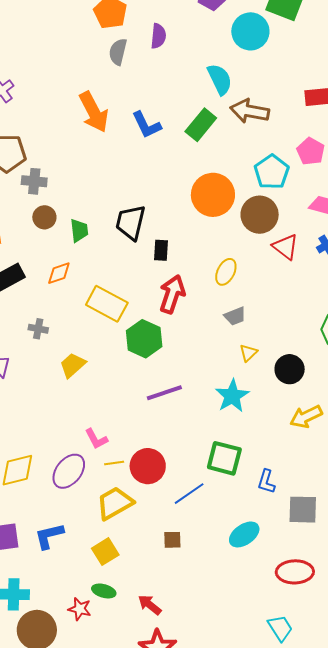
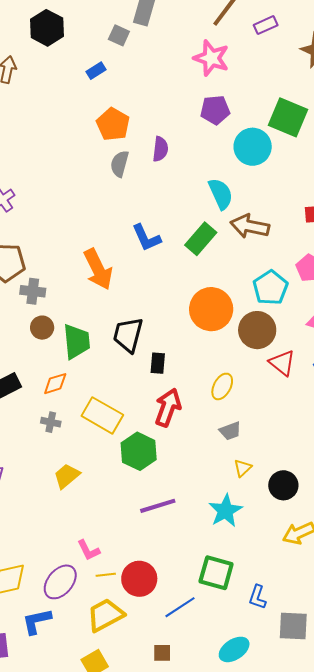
orange arrow: (94, 112) -> (98, 269), moved
green trapezoid: (79, 230) -> (76, 341), size x1.5
gray cross: (38, 329) -> (51, 422), moved
blue L-shape: (49, 536) -> (37, 621), moved

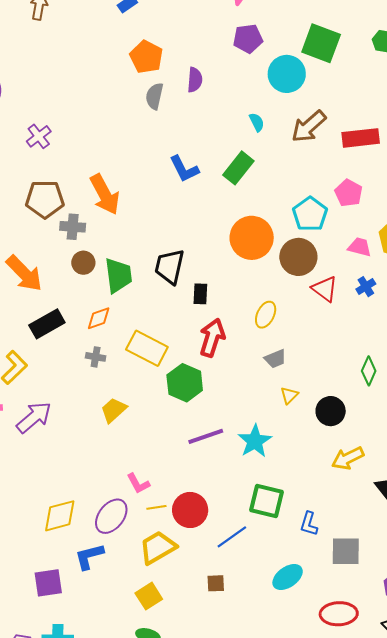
cyan semicircle: (221, 194) -> (257, 122), size x0.6
brown arrow: (250, 226) -> (309, 127), moved, turned -51
orange arrow: (98, 269) -> (105, 194), moved
cyan star: (225, 511) -> (255, 441), moved

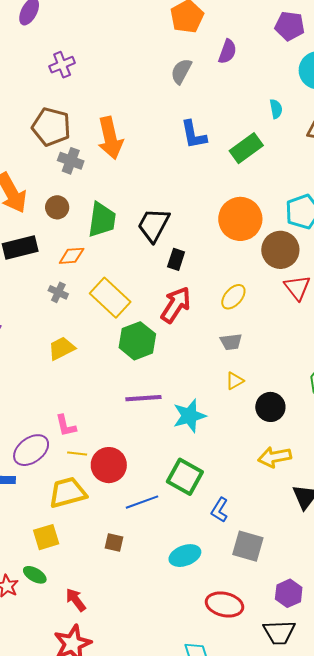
gray semicircle: (155, 96) -> (181, 71), moved
brown circle: (83, 263) -> (57, 207), moved

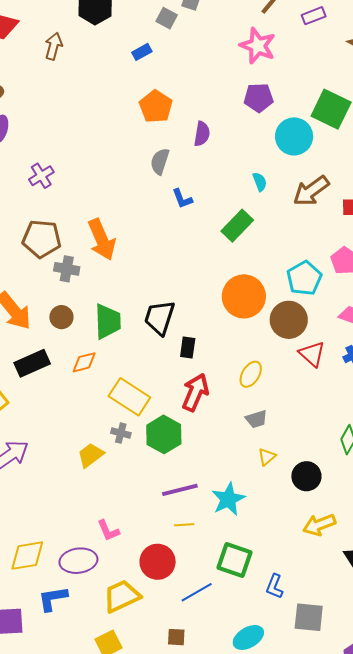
blue L-shape: (194, 135) -> (182, 199), moved, size x0.7
gray cross: (58, 292) -> (121, 433), moved
purple ellipse: (31, 450) -> (78, 561), turned 39
yellow line: (77, 454) -> (184, 525), moved

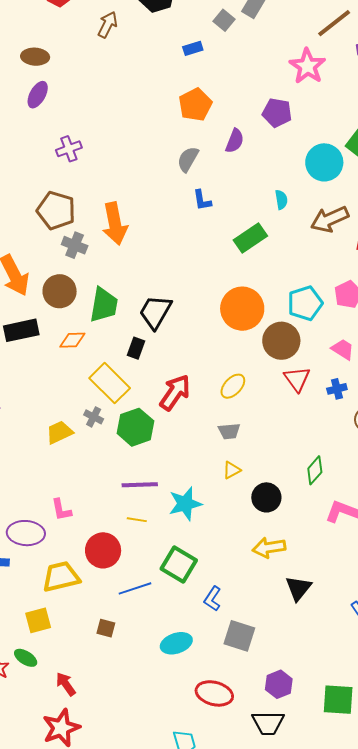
purple pentagon: (259, 98) -> (277, 113), moved
brown circle: (61, 317) -> (60, 291), size x1.4
black rectangle: (188, 348) -> (136, 348), moved

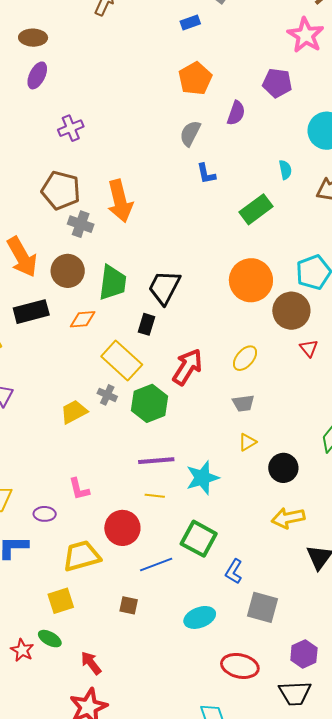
red triangle: (297, 379) -> (309, 348), size x0.7
purple ellipse: (26, 533) -> (45, 514), size x0.6

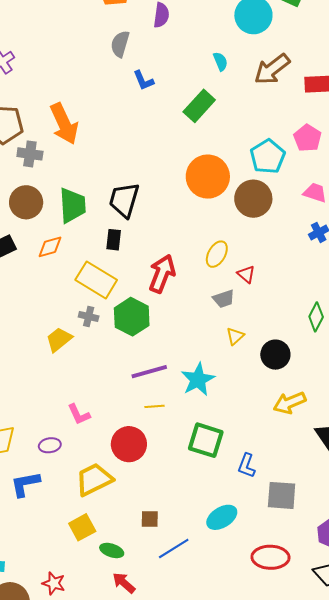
red triangle: (309, 348) -> (246, 274), moved
blue line: (156, 565) -> (174, 548), moved
green ellipse: (50, 639) -> (112, 550), moved

